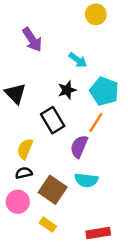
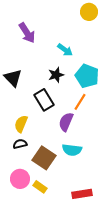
yellow circle: (96, 14) -> (89, 12), moved
pink circle: (18, 202) -> (20, 179), moved

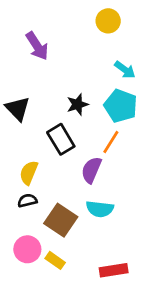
yellow circle: (89, 12) -> (108, 21), moved
cyan arrow: (65, 50) -> (125, 70), moved

